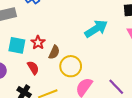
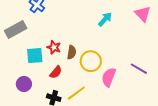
cyan arrow: (96, 29) -> (105, 19), size x0.7
red semicircle: (33, 68) -> (56, 72), turned 88

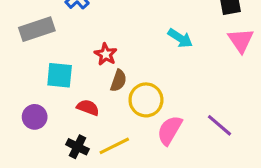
cyan arrow: (105, 19) -> (180, 38), turned 70
red star: (54, 47) -> (106, 54), moved
red semicircle: (56, 72) -> (88, 107), turned -120

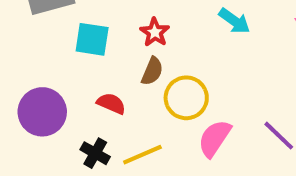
red star: (106, 54) -> (155, 32), moved
cyan square: (60, 75) -> (92, 39), moved
purple circle: (35, 117) -> (42, 112), size x1.5

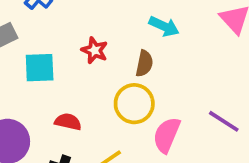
brown semicircle: (152, 71) -> (144, 63), moved

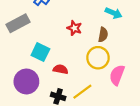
cyan square: (40, 68) -> (40, 52), moved, turned 30

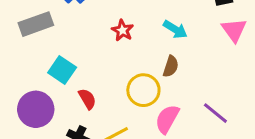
red star: (74, 28) -> (122, 30), moved
brown semicircle: (103, 35) -> (171, 66), moved
red semicircle: (61, 69) -> (87, 99), turned 40

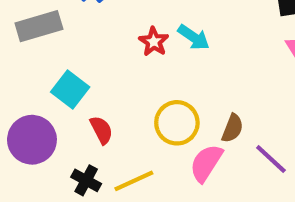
cyan arrow: (175, 29) -> (194, 37), moved
brown semicircle: (171, 66) -> (232, 128), moved

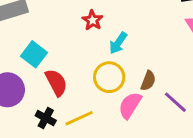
cyan arrow: (194, 37) -> (118, 43), moved, turned 90
red semicircle: (101, 130) -> (56, 83), size x1.4

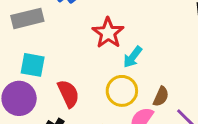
red star: (92, 20) -> (108, 33), size x1.5
cyan square: (34, 54) -> (33, 65), moved, turned -30

